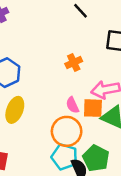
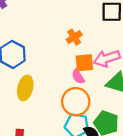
orange square: (93, 108) -> (84, 63), moved

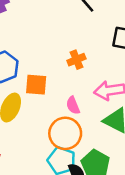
orange square: (84, 63) -> (36, 85), moved

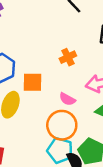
pink semicircle: (73, 105) -> (67, 99), turned -35

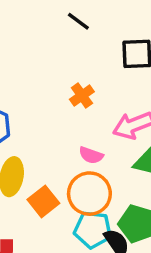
orange square: (32, 82) -> (43, 201), moved, turned -30

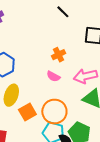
pink semicircle: (91, 155) -> (53, 76), moved

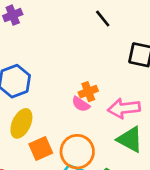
orange cross: (59, 55) -> (88, 92), moved

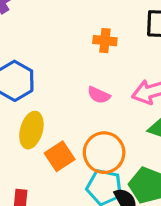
orange cross: (88, 92) -> (105, 41), moved, turned 36

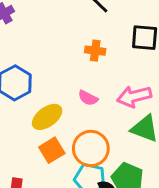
yellow ellipse: (31, 130) -> (47, 117), moved, turned 36

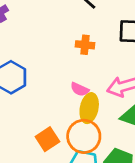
yellow ellipse: (47, 117) -> (89, 108), moved, turned -40

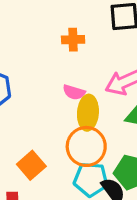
orange square: (47, 139) -> (31, 165), moved

